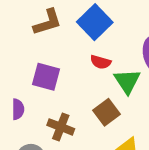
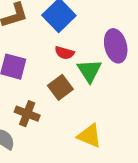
brown square: (107, 112) -> (60, 87), moved

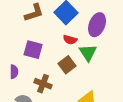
purple ellipse: (116, 46) -> (97, 25), moved, turned 35

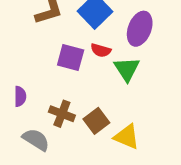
purple square: (33, 50) -> (71, 58), moved
brown square: (67, 65) -> (96, 121), moved

